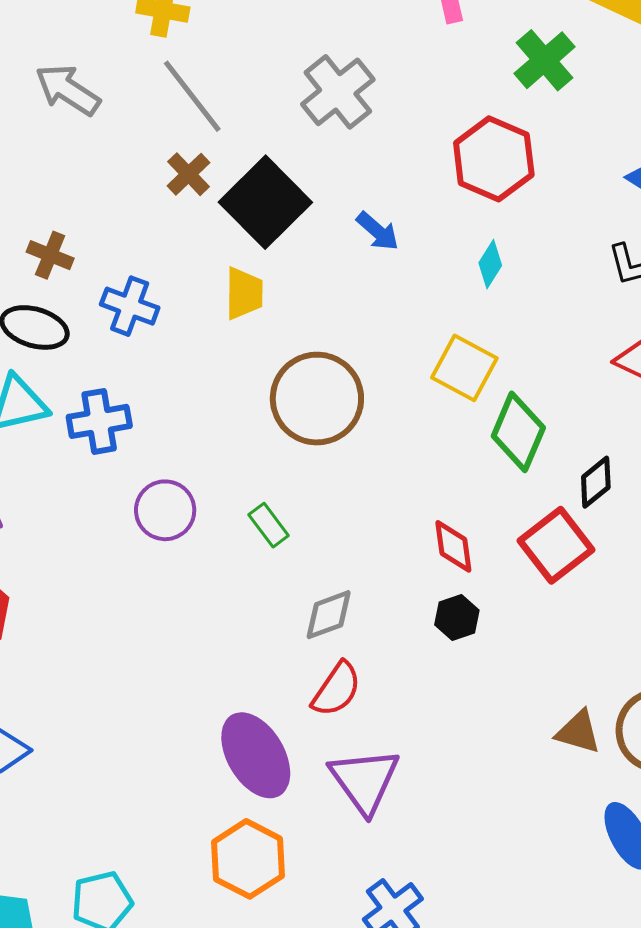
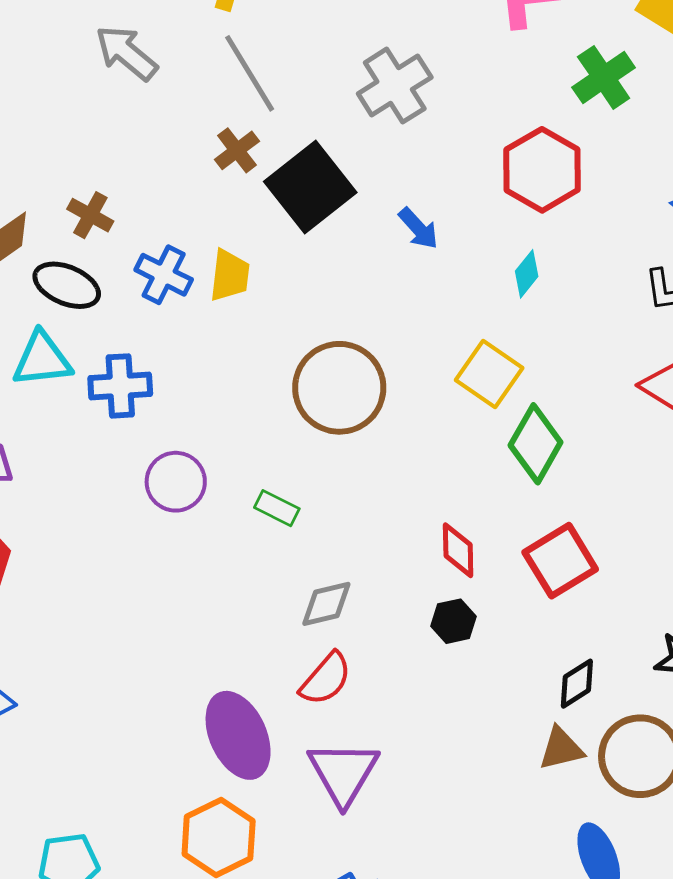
yellow trapezoid: (244, 293) -> (230, 275), moved
black diamond: (596, 482) -> (577, 684), moved
green rectangle: (269, 525) -> (277, 508), turned -33
brown triangle: (578, 732) -> (561, 749), turned -36

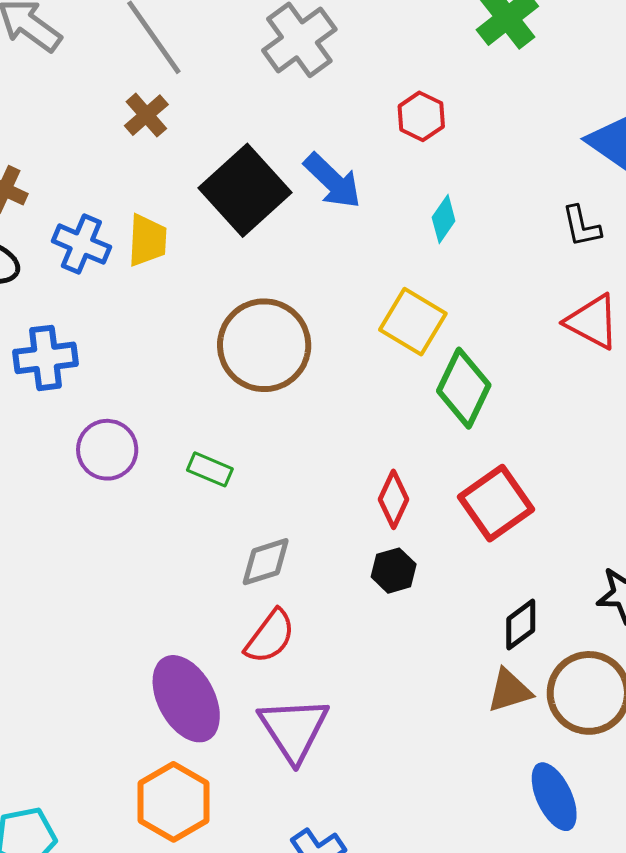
red hexagon: (542, 170) -> (421, 116), moved, size x0.6
black square: (310, 187) -> (245, 190), moved
blue arrow: (418, 228) -> (333, 181), size x1.4
red diamond: (458, 550) -> (393, 499), turned 30

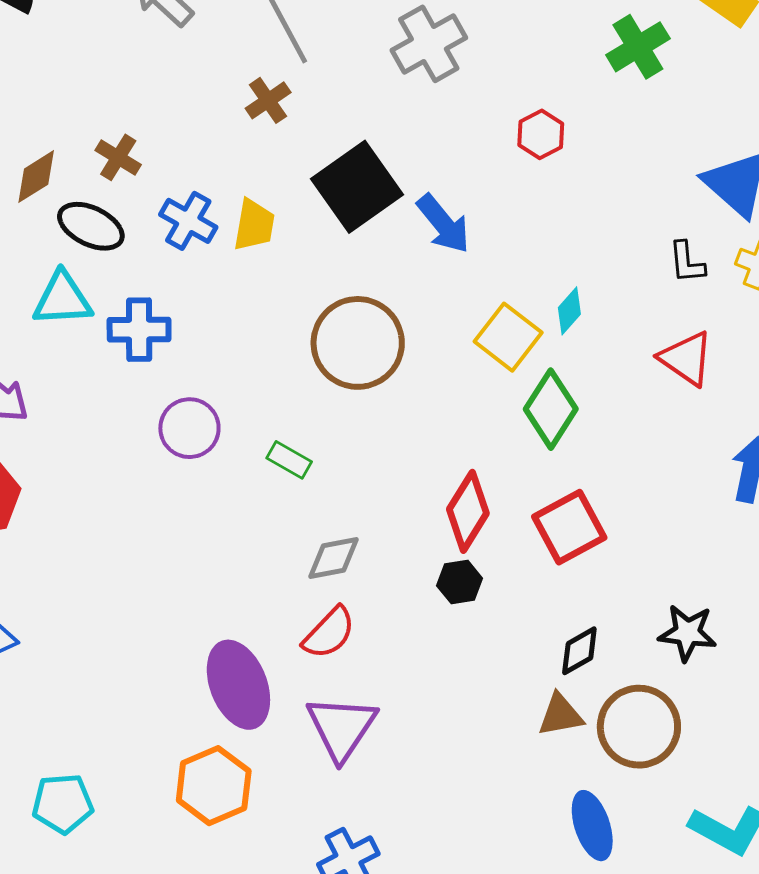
blue arrow: (333, 181) -> (443, 224), moved
cyan diamond: (444, 219) -> (569, 311), moved
red diamond: (393, 499) -> (468, 511), size x1.4

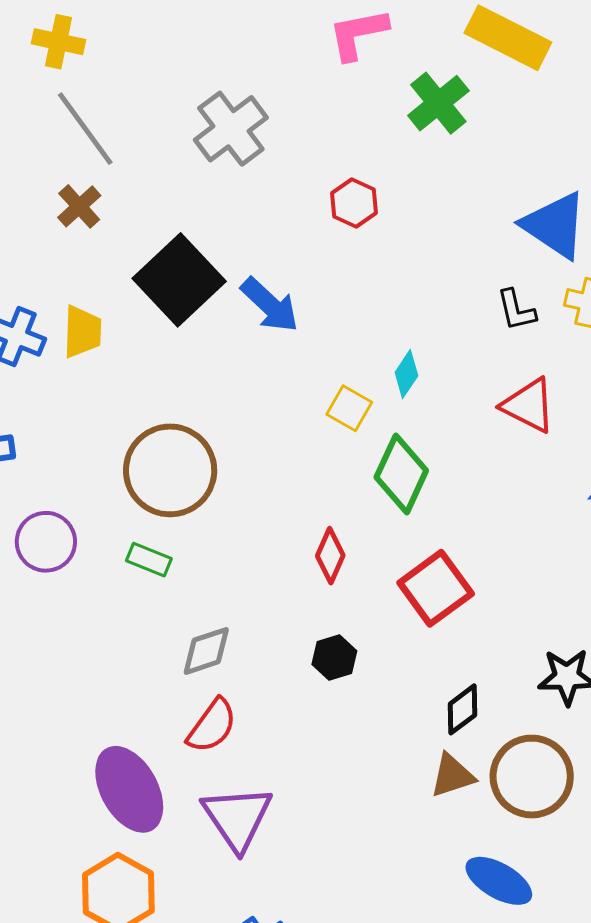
yellow square: (508, 337) -> (349, 408), size x0.7
brown circle: (358, 343) -> (170, 470), moved
red diamond: (468, 511) -> (330, 556), moved, size x0.7
blue ellipse: (592, 826) -> (499, 881), turned -34

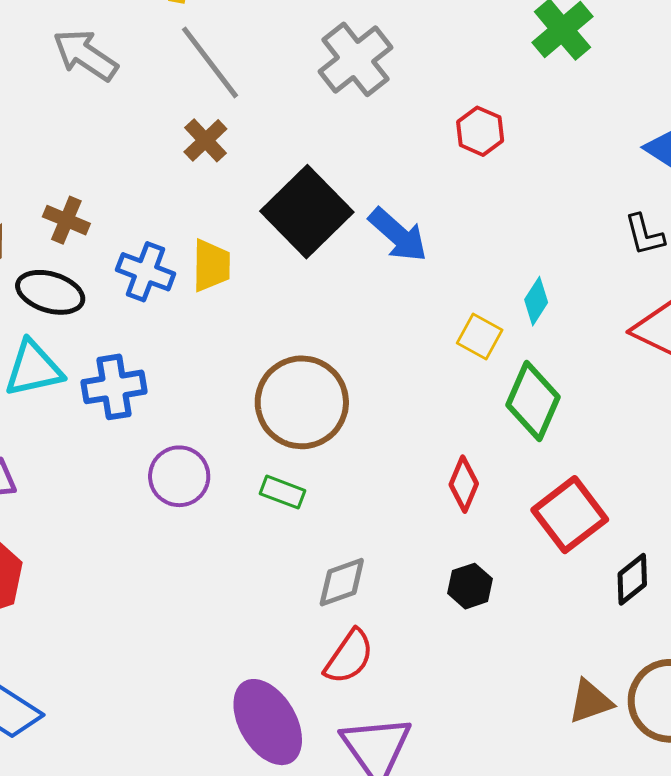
black diamond: (462, 709) -> (632, 579), moved

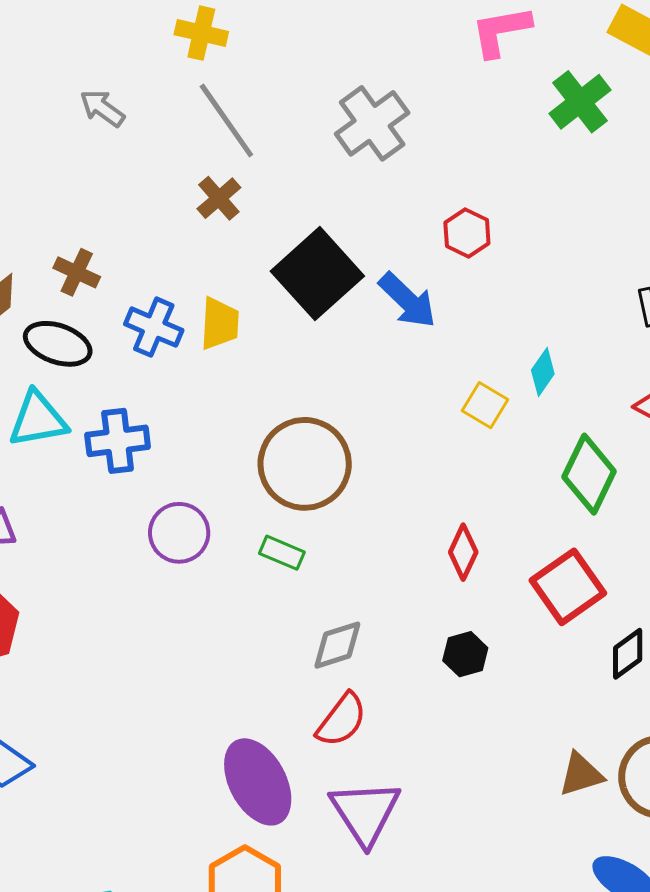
gray arrow: (85, 55) -> (102, 108), size x0.7
red hexagon: (480, 131) -> (467, 233), moved
green diamond: (533, 401) -> (589, 474), moved

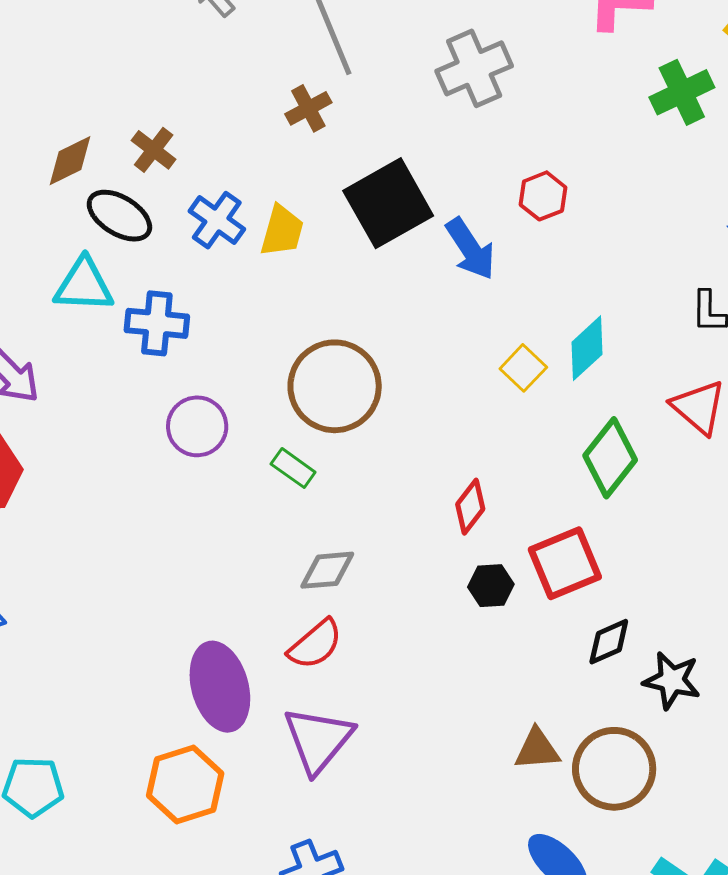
cyan diamond: (543, 372) -> (587, 348), size x1.4
black hexagon: (465, 654) -> (491, 586), moved

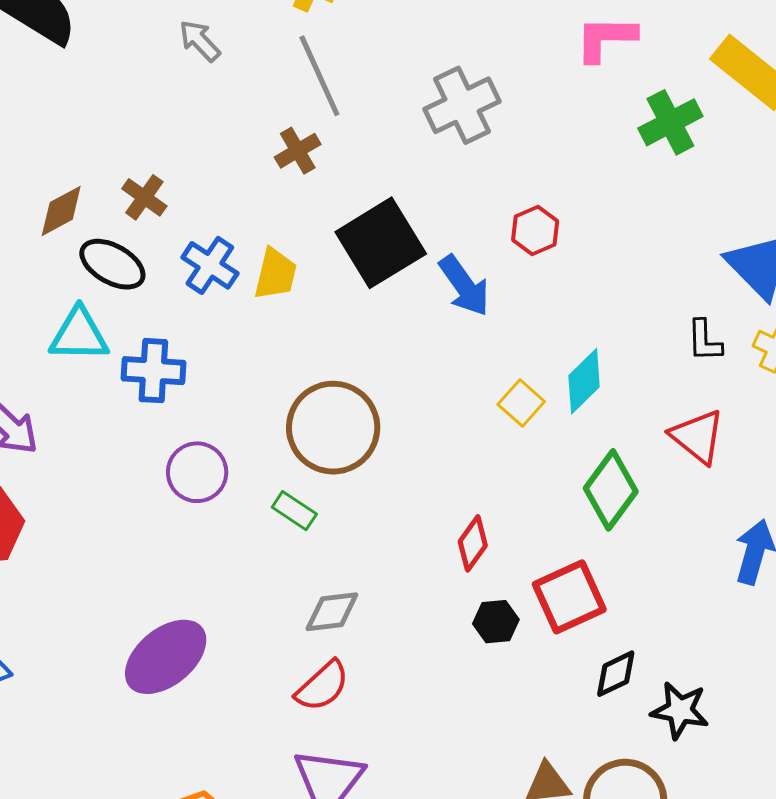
purple ellipse: (220, 687) -> (166, 657), moved, turned 68

